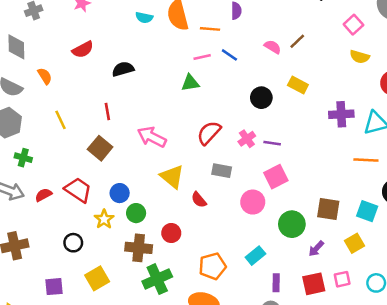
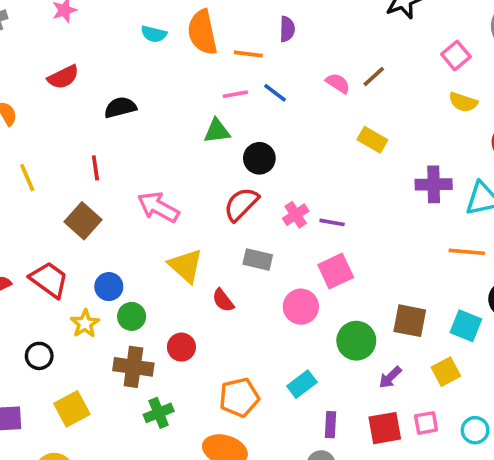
black circle: (261, 98) -> (259, 158), moved
green cross: (157, 279) -> (159, 413), size x0.7

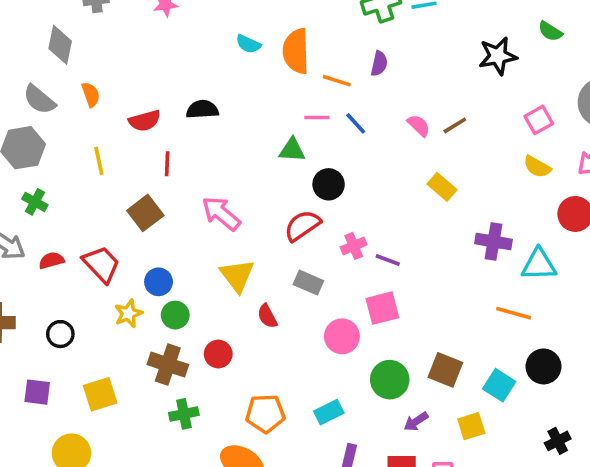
red semicircle: (63, 77) -> (145, 121), moved
black circle: (39, 356) -> (60, 334), moved

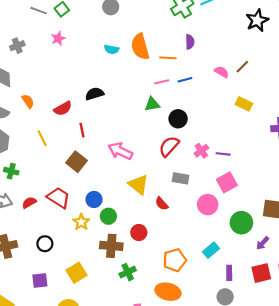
blue line: (356, 123) -> (185, 80), turned -48

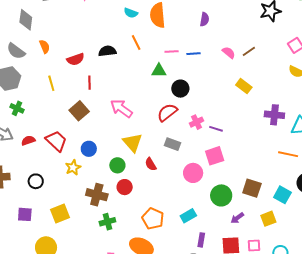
orange line: (168, 58) -> (136, 42), moved, turned 49
green circle: (108, 216) -> (117, 165), moved
orange pentagon: (175, 260) -> (153, 219), turned 30

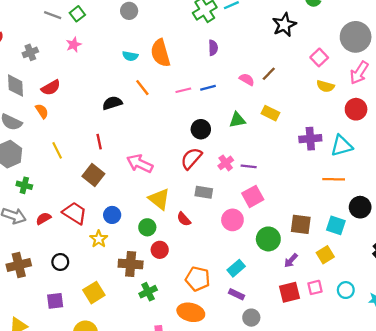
red semicircle: (76, 59) -> (51, 88), moved
green triangle: (159, 71) -> (237, 120), moved
purple rectangle: (201, 240) -> (237, 294), moved, turned -64

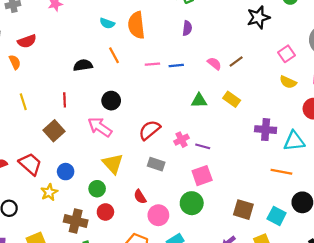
black circle: (201, 129) -> (111, 101), moved
red semicircle: (184, 219) -> (140, 197), moved
pink circle: (232, 220) -> (158, 215), moved
green circle: (268, 239) -> (192, 203), moved

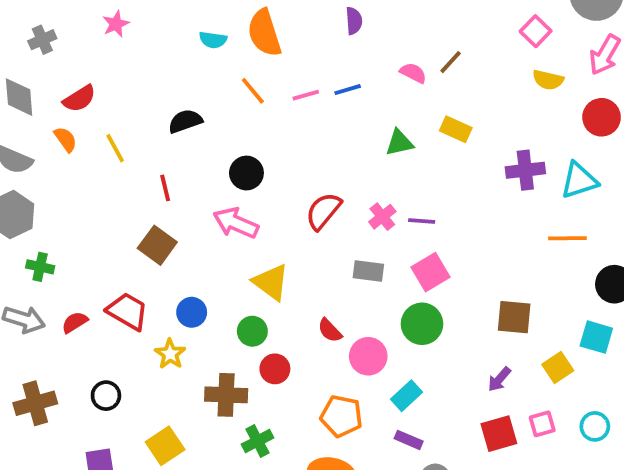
orange line: (114, 55) -> (253, 91), moved
yellow line: (23, 102) -> (115, 148), moved
gray rectangle: (156, 164) -> (368, 271), moved
cyan square: (277, 216) -> (596, 337), moved

